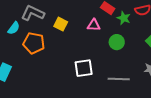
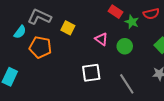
pink triangle: (94, 25) -> (101, 39), moved, turned 32
gray line: (119, 79) -> (127, 84), turned 55

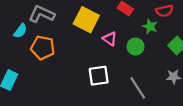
green star: (132, 22) -> (150, 26), moved
yellow square: (68, 28) -> (86, 20), moved, size x1.6

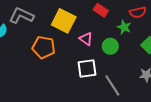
orange pentagon: (43, 48) -> (44, 47), moved
white square: (99, 76) -> (87, 68), moved

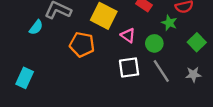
gray line: (112, 85) -> (161, 71), moved

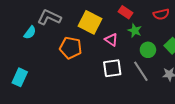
green star: (169, 23) -> (135, 31), moved
green circle: (154, 43) -> (148, 50), moved

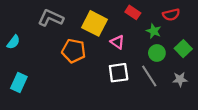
green star: (135, 31) -> (154, 31), moved
cyan semicircle: (30, 33) -> (13, 42), moved

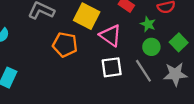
pink triangle: (117, 42) -> (110, 36), size x1.5
gray star: (180, 79) -> (175, 74), size x1.5

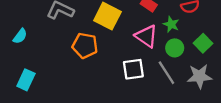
pink triangle: (110, 36) -> (146, 36), moved

